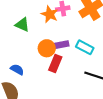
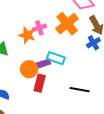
cyan rectangle: (85, 47) -> (56, 58), moved

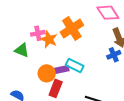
orange cross: (67, 24) -> (72, 29), moved
pink cross: (39, 28) -> (38, 33), moved

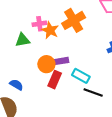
green triangle: (22, 50) -> (23, 40), turned -35
cyan rectangle: (75, 66) -> (81, 76), moved

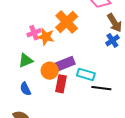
green triangle: (23, 40) -> (26, 61), moved
purple rectangle: (62, 61) -> (64, 64), size x1.5
blue semicircle: (16, 85) -> (25, 89), moved, turned -136

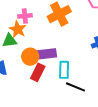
orange star: (46, 37) -> (18, 29), moved
cyan rectangle: (86, 74) -> (64, 70), turned 60

